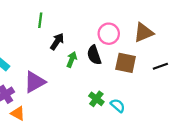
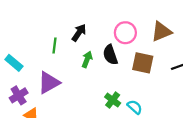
green line: (40, 20) -> (55, 45), moved
black arrow: (57, 42) -> (79, 33), moved

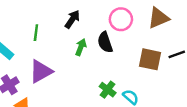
green line: (55, 45) -> (36, 33), moved
brown square: (143, 63) -> (150, 59), moved

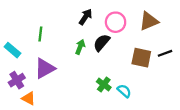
black arrow: (72, 19) -> (85, 17), moved
black semicircle: (105, 42) -> (102, 43), turned 60

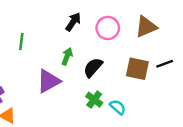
black semicircle: (102, 43) -> (93, 67), moved
purple triangle: (45, 68) -> (48, 81), moved

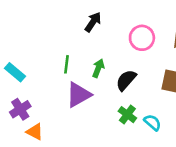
black arrow: (73, 22) -> (93, 22), moved
green line: (21, 42) -> (67, 64), moved

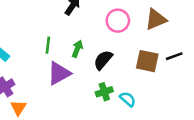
green cross: (127, 115) -> (104, 92), turned 35
orange triangle: (35, 132) -> (18, 108), turned 35

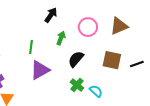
green arrow: (77, 49) -> (61, 38), moved
black line: (174, 56) -> (137, 64), moved
green cross: (104, 92) -> (77, 85), turned -32

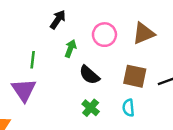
black semicircle: (76, 59) -> (89, 75), turned -90
purple triangle: (40, 70) -> (24, 90), moved, turned -35
cyan semicircle: (96, 91) -> (128, 108), moved, turned -136

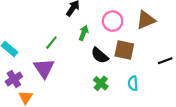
green line: (33, 60) -> (51, 43), turned 32
brown square: (135, 76) -> (124, 50), moved

